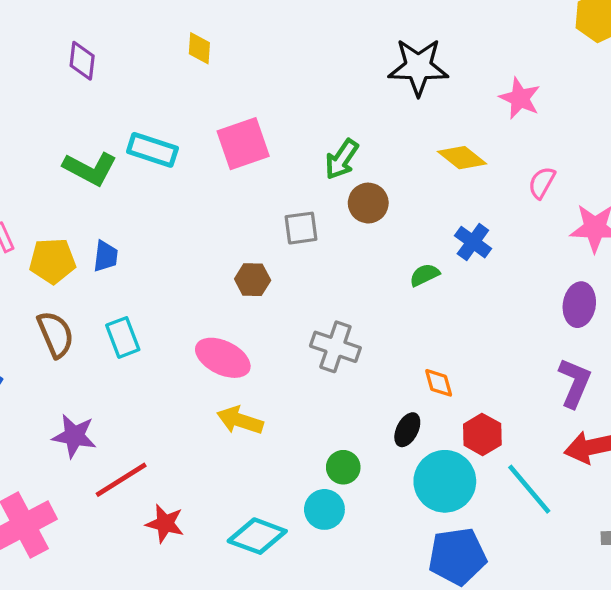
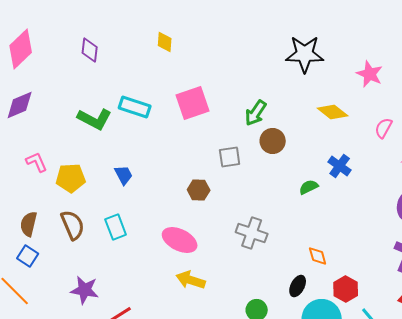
blue trapezoid: (106, 256) -> (124, 175), moved, turned -35

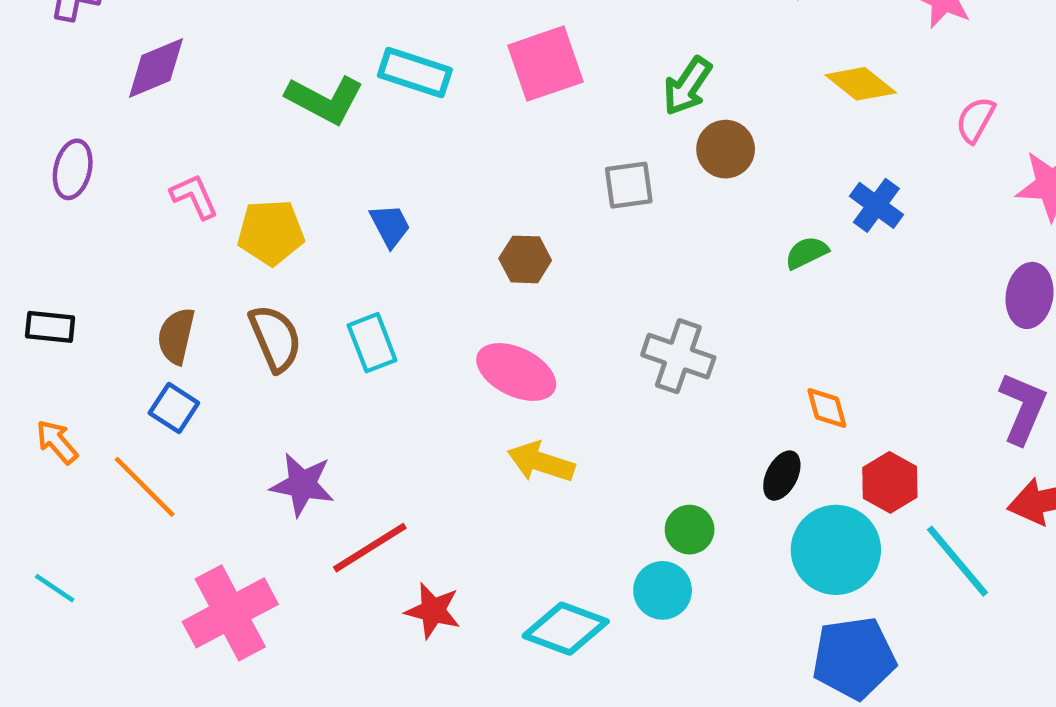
brown hexagon: (199, 190) -> (525, 259), moved

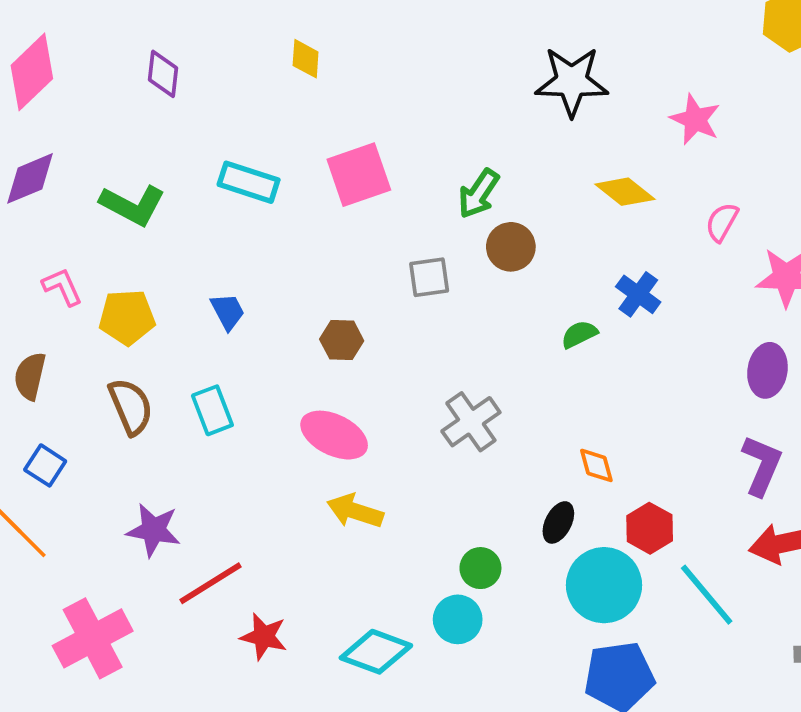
green L-shape: (325, 100) -> (133, 205), moved
brown semicircle: (176, 336) -> (30, 376), moved
gray cross: (678, 356) -> (471, 422), turned 36

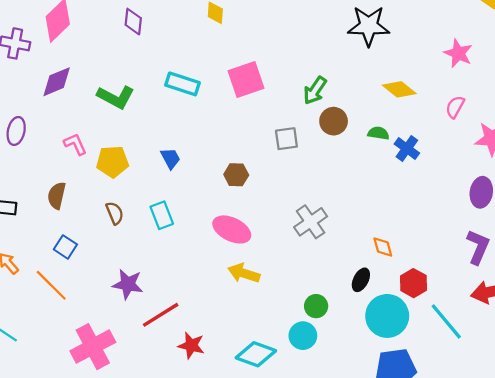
pink star: (695, 119) -> (458, 53), moved
green semicircle: (579, 334) -> (378, 133), moved, turned 35
brown semicircle: (131, 407) -> (115, 213), size x0.7

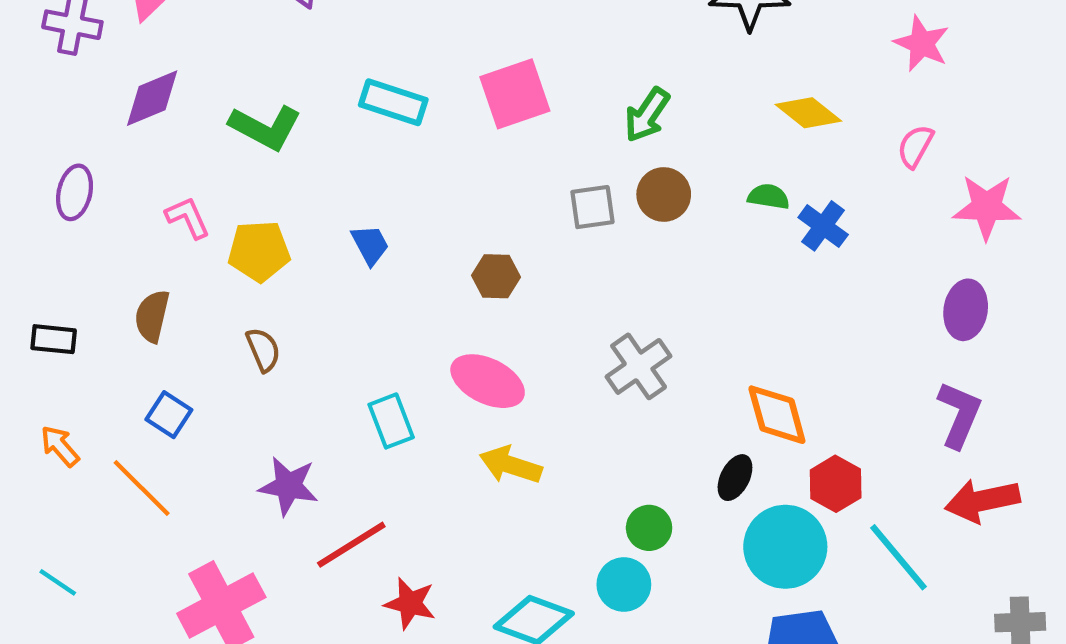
brown circle: (334, 121) -> (664, 194), moved
cyan rectangle: (162, 215) -> (391, 421), moved
orange diamond: (383, 247) -> (777, 415), size x1.6

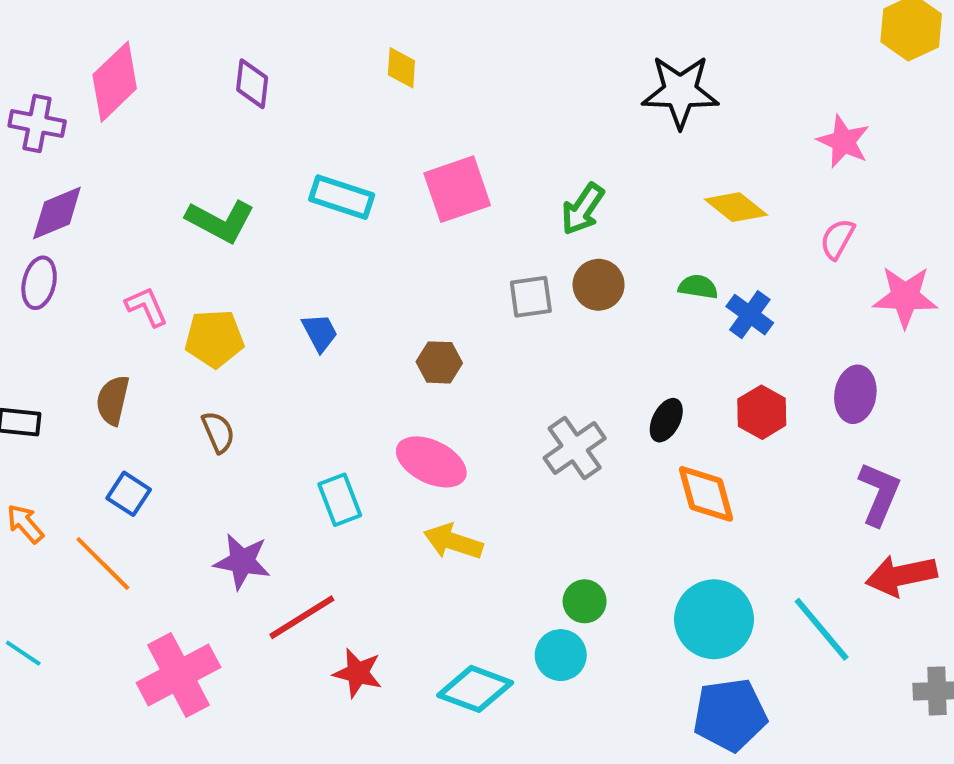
purple diamond: (152, 98) -> (57, 213), moved
purple ellipse: (966, 310) -> (855, 394), moved
black ellipse: (735, 478) -> (666, 420), moved
red hexagon: (836, 484) -> (762, 412), moved

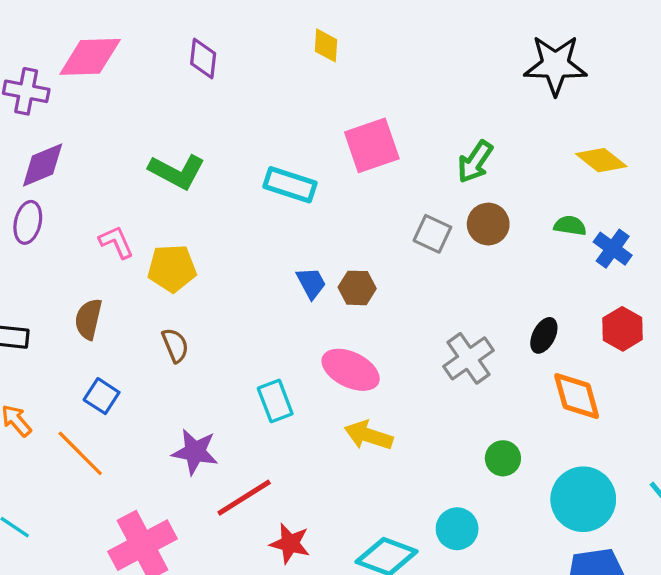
pink diamond: (115, 82) -> (90, 57), turned 42
cyan rectangle: (342, 197) -> (290, 185), moved
gray square: (531, 297) -> (432, 234), turned 33
blue trapezoid: (320, 333) -> (311, 283), moved
green circle: (585, 601) -> (503, 458), moved

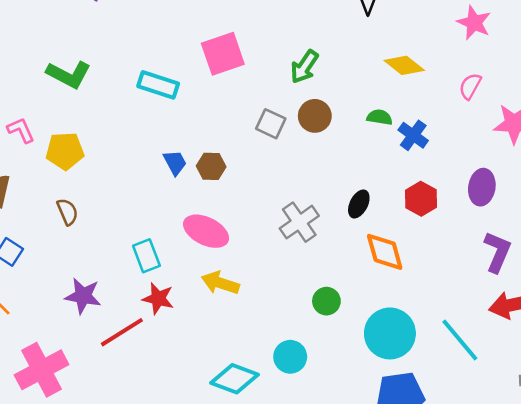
red star: (290, 544) -> (158, 298), moved

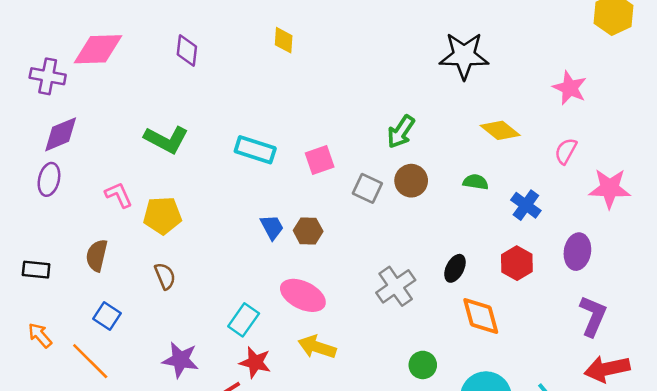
pink square: (223, 54) -> (320, 160), moved, size x0.7
blue cross: (413, 135) -> (526, 205), moved
cyan rectangle: (146, 256) -> (244, 320), turned 56

